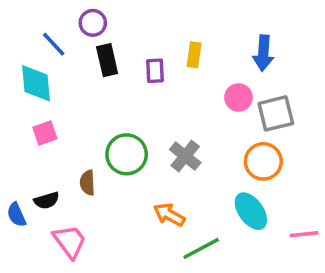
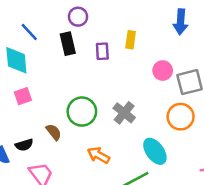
purple circle: (93, 23) -> (78, 17), moved
blue arrow: (263, 53) -> (181, 22), moved
brown semicircle: (87, 183) -> (54, 132), turned 144
cyan ellipse: (251, 211) -> (155, 151), moved
orange arrow: (169, 215) -> (99, 155), moved

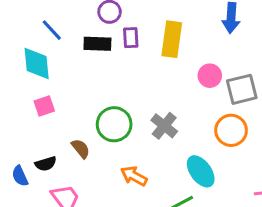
yellow rectangle: (131, 40) -> (172, 39), size x1.6
black rectangle: (68, 44) -> (97, 44), turned -75
purple rectangle: (102, 51) -> (131, 38), moved

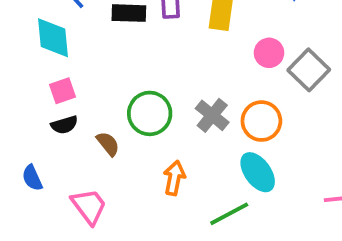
gray square: (242, 89) -> (309, 70), turned -32
orange circle: (231, 130) -> (261, 121), moved
black semicircle: (46, 164) -> (64, 125), moved
orange arrow: (134, 176) -> (174, 178), turned 72

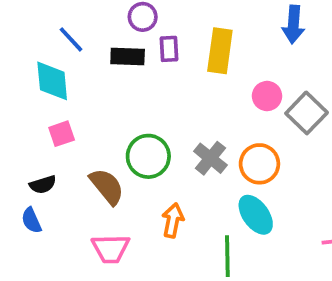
black semicircle: (64, 125) -> (43, 185), moved
brown semicircle: (108, 144) -> (107, 186), size x1.5
pink trapezoid: (89, 206) -> (111, 249), moved, turned 126
green line: (229, 214) -> (227, 256), turned -63

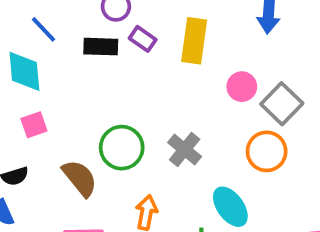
purple rectangle: (169, 49) -> (143, 39), turned -52
orange circle: (259, 164) -> (267, 151), moved

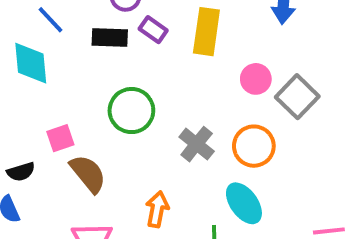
pink square: (34, 125) -> (60, 138), moved
green circle: (122, 148) -> (131, 111), moved
orange circle: (267, 151) -> (254, 146), moved

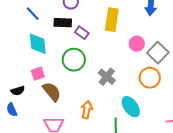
purple rectangle: (153, 30) -> (82, 33), moved
cyan diamond: (31, 63) -> (38, 44), moved
orange circle: (254, 146) -> (150, 78), moved

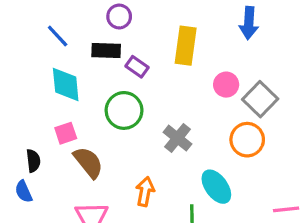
black semicircle: (18, 91) -> (33, 161), turned -80

